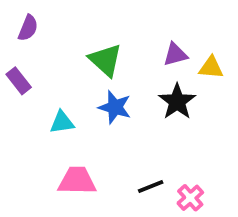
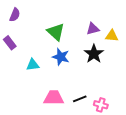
pink trapezoid: (77, 181) -> (54, 98), moved
pink cross: (190, 198) -> (101, 105), turned -32

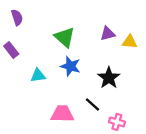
purple semicircle: (15, 15) -> (17, 17), turned -40
black star: (94, 54) -> (109, 78), moved
black line: (80, 99) -> (92, 105), moved, turned 64

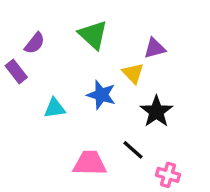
purple semicircle: (17, 17) -> (35, 43), moved, turned 56
green triangle: (65, 37) -> (93, 35), moved
yellow triangle: (130, 42) -> (133, 73), moved, turned 42

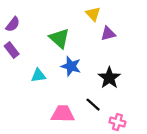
green triangle: (93, 35) -> (59, 38), moved
purple semicircle: (35, 43) -> (13, 24), moved
yellow triangle: (133, 73) -> (93, 14), moved

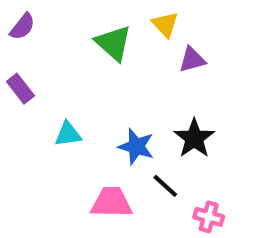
purple semicircle: (13, 24) -> (22, 27), moved
green triangle: (59, 38) -> (114, 43), moved
blue star: (71, 66) -> (136, 147), moved

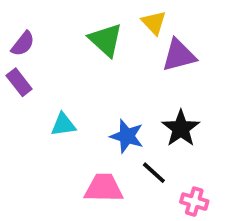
purple semicircle: (22, 27) -> (23, 44), moved
purple triangle: (192, 60) -> (179, 55), size x1.4

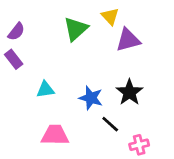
green triangle: (106, 40) -> (76, 29), turned 36
pink trapezoid: (104, 188) -> (55, 135), moved
pink cross: (194, 202) -> (139, 145), turned -30

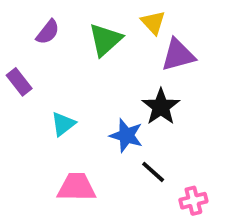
purple semicircle: (16, 32) -> (48, 32), moved
cyan triangle: (45, 90) -> (63, 124), turned -30
black star: (129, 92) -> (161, 107), moved

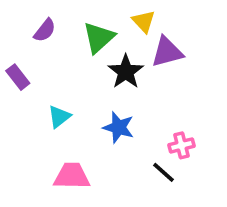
black star: (161, 107) -> (126, 72), moved
black line: (153, 172) -> (163, 172), moved
pink cross: (193, 201) -> (181, 145), moved

